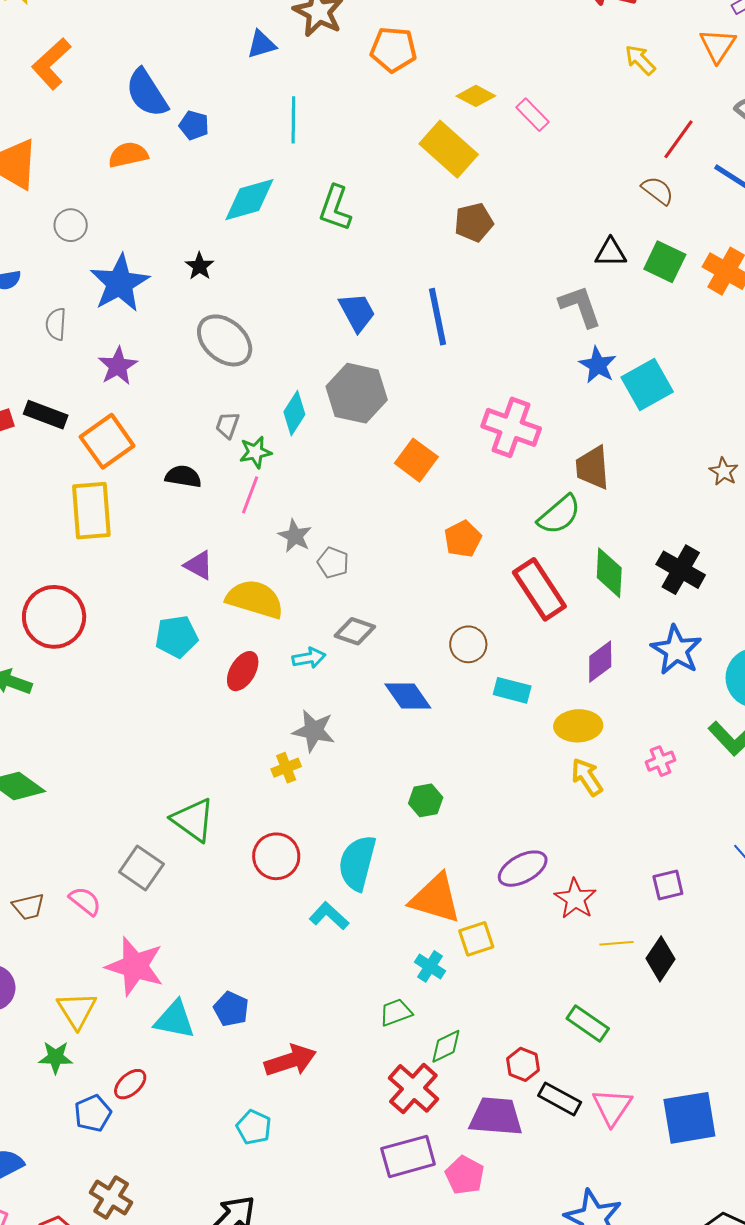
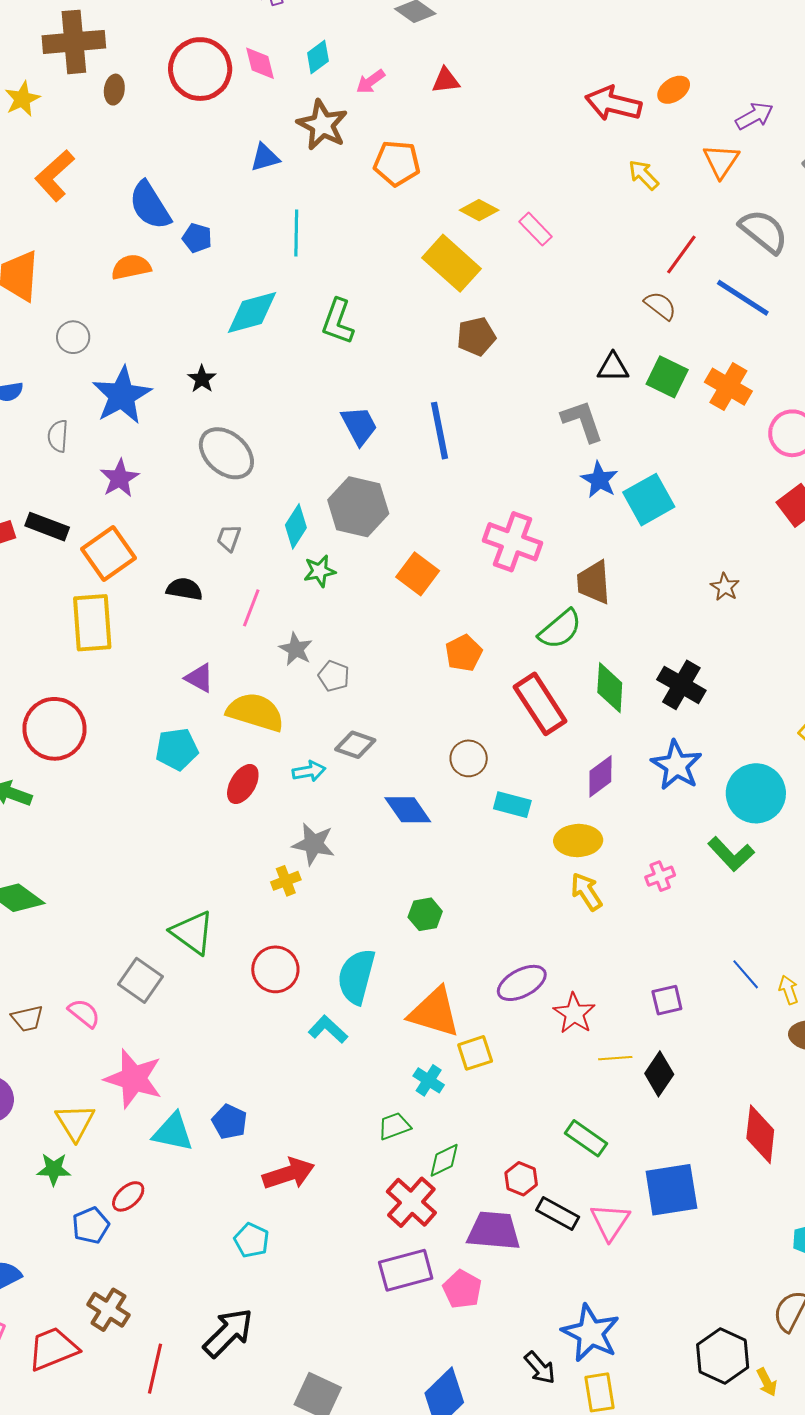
green star: (255, 452) -> (320, 571), moved
blue square: (689, 1118) -> (671, 1190), moved

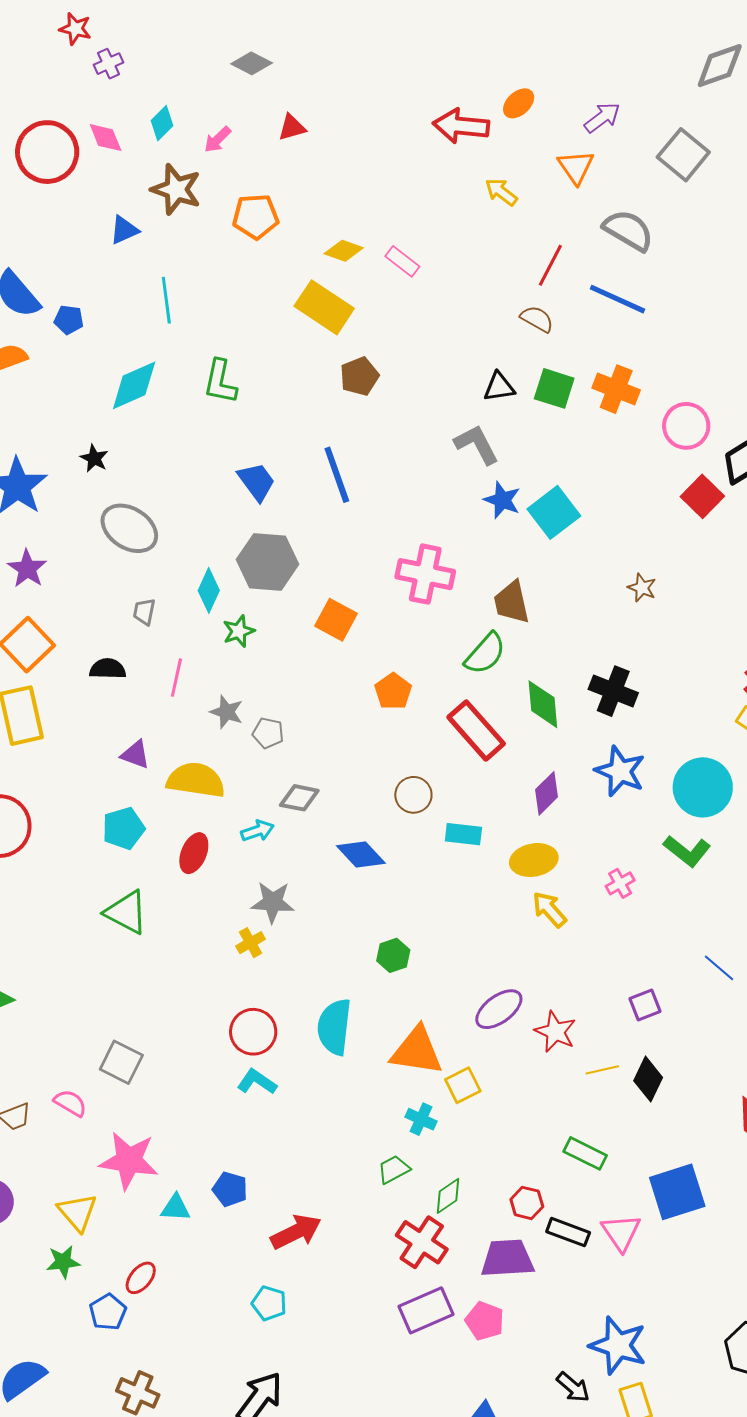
green triangle: (193, 933) -> (126, 912), moved
cyan L-shape: (328, 1029) -> (257, 1082), moved
cyan triangle: (173, 1132) -> (176, 1208), size x0.7

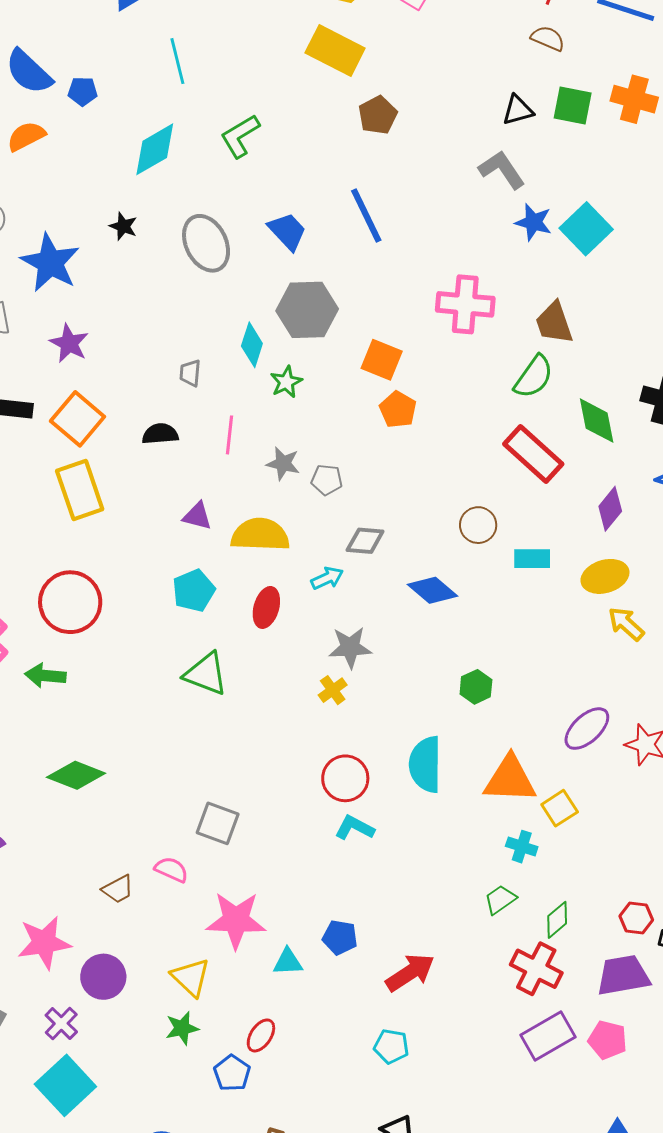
green L-shape: (220, 382) -> (240, 136), turned 54
gray ellipse: (129, 528) -> (206, 243), moved, turned 38
orange pentagon: (393, 691) -> (398, 409), moved

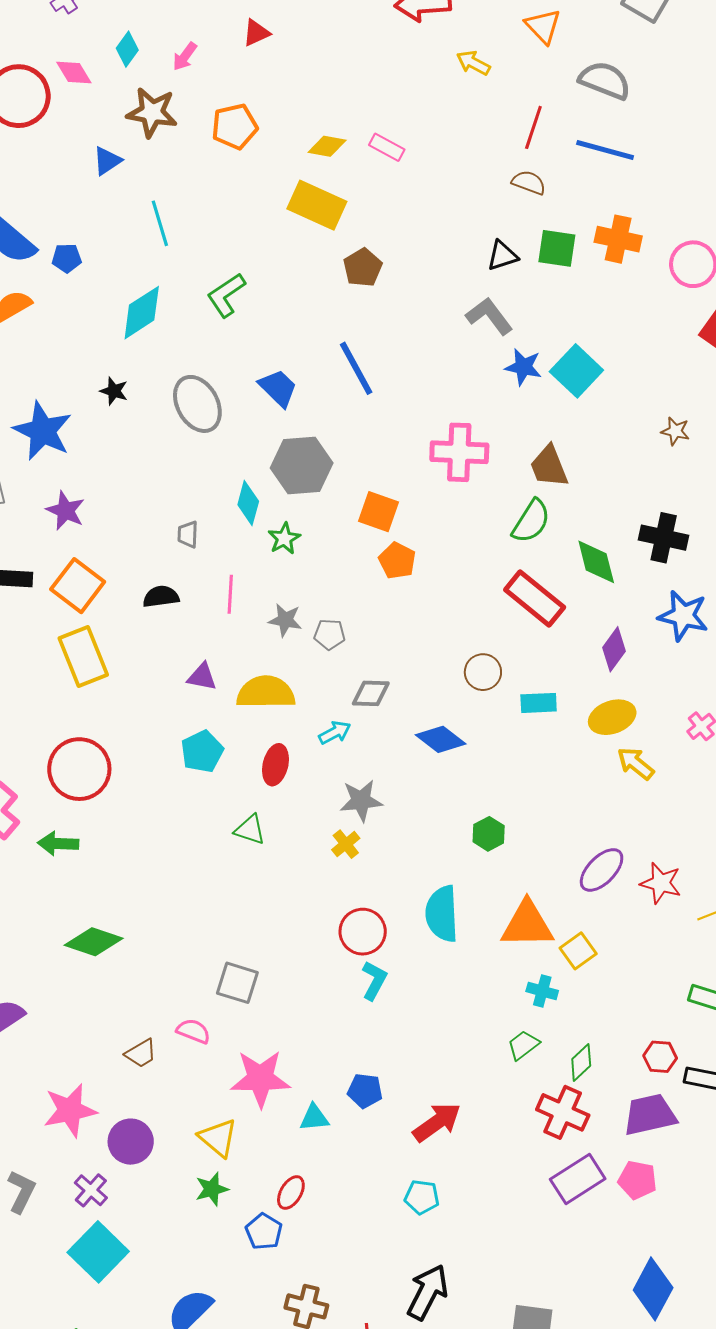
green triangle: (206, 674) -> (250, 830), moved, size x0.7
cyan L-shape: (355, 828) -> (374, 980), turned 93

